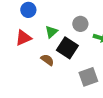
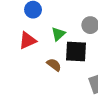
black square: (67, 48) -> (76, 52), turned -30

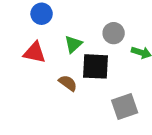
red triangle: (28, 40) -> (35, 53), turned 36

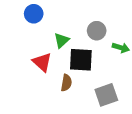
red triangle: (35, 53) -> (42, 62), moved, turned 30
brown semicircle: (68, 83) -> (66, 83), moved, turned 63

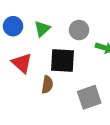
blue circle: (34, 14) -> (13, 26), moved
green triangle: (62, 40) -> (42, 29), moved

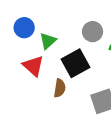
green triangle: (42, 29) -> (48, 41), moved
black square: (63, 60) -> (75, 63), turned -32

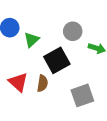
red triangle: (33, 66) -> (18, 82), moved

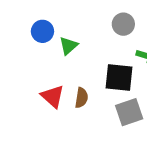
gray circle: (73, 31) -> (123, 24), moved
black square: (57, 60) -> (119, 78), moved, turned 35

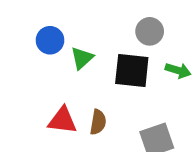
black square: (119, 78) -> (132, 70), moved
red triangle: (53, 96) -> (62, 120), turned -35

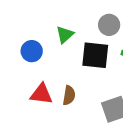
blue circle: (50, 40) -> (32, 51), moved
green triangle: (82, 58) -> (65, 35), moved

